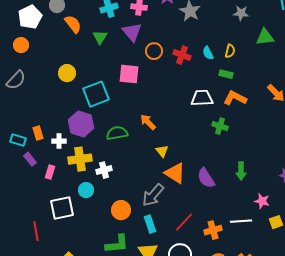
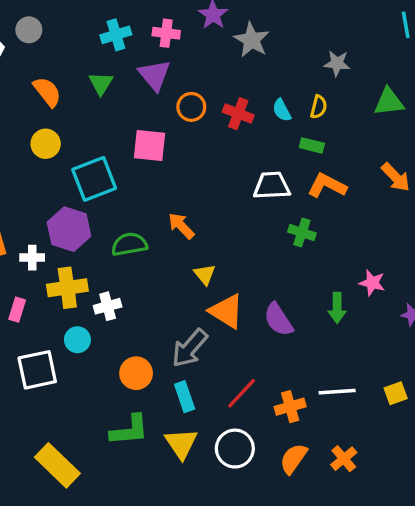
gray star: (241, 13) -> (337, 63), moved
orange semicircle: (73, 24) -> (47, 92), moved
green triangle: (265, 37) -> (389, 102), moved
pink star: (262, 201) -> (372, 283), moved

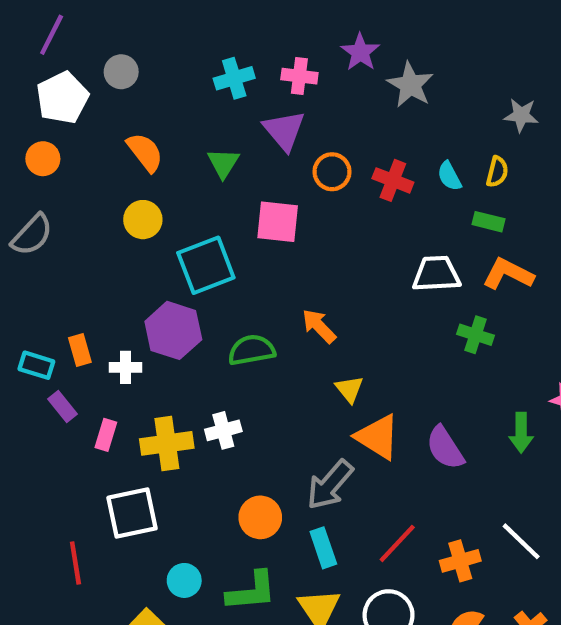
green triangle: (101, 83) -> (223, 163), moved
yellow cross: (67, 288) -> (167, 443), moved
cyan circle: (77, 340) -> (184, 580), moved
white line: (337, 392) -> (521, 541), turned 48

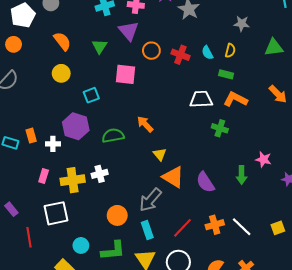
cyan square: (206, 265) -> (91, 95), size x0.6
purple rectangle: (62, 407) -> (11, 209), moved
orange cross: (460, 561) -> (215, 225), moved

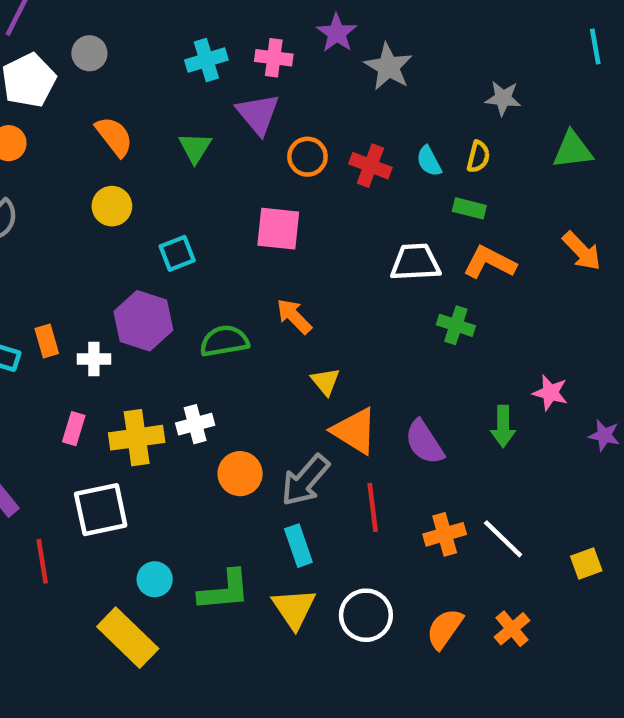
pink square: (125, 74) -> (278, 229), moved
orange circle: (117, 215) -> (240, 474), moved
red line: (183, 228) -> (373, 507), moved, turned -50
yellow square: (278, 228) -> (586, 564), moved

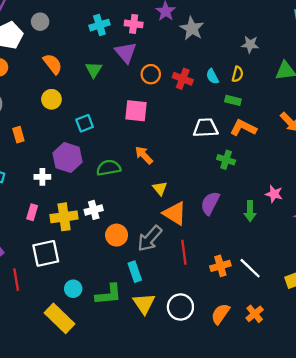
orange rectangle: (47, 341) -> (18, 135), moved
purple semicircle: (424, 442) -> (210, 203), moved, turned 60
cyan rectangle: (298, 546) -> (135, 272), moved

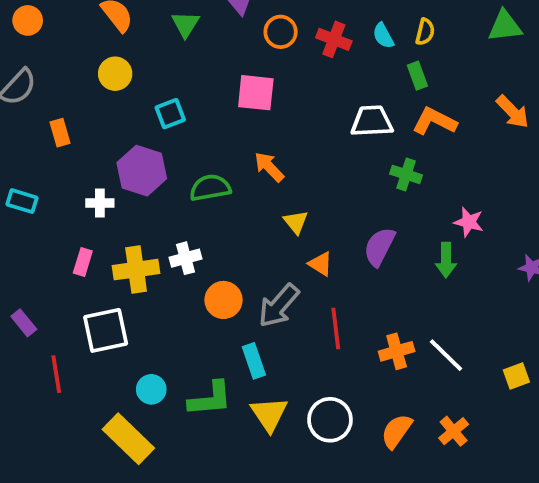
green rectangle: (233, 100) -> (417, 76), turned 56
pink star: (274, 194) -> (469, 222), moved
orange triangle: (175, 213) -> (320, 264), size x0.6

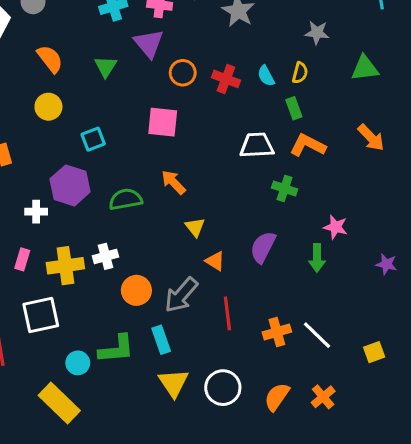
green L-shape: (210, 399) -> (116, 349), moved

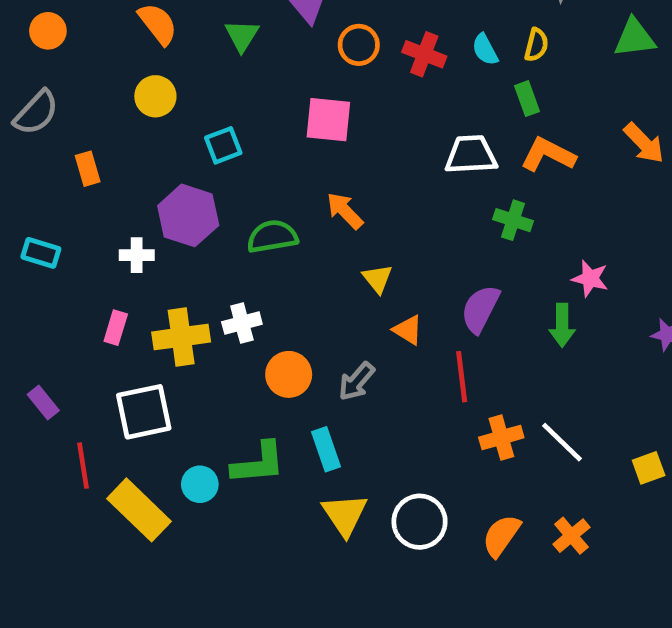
gray arrow: (181, 295) -> (356, 381), size x0.7
red line: (227, 314) -> (462, 377), moved
yellow rectangle: (59, 403) -> (139, 510), moved

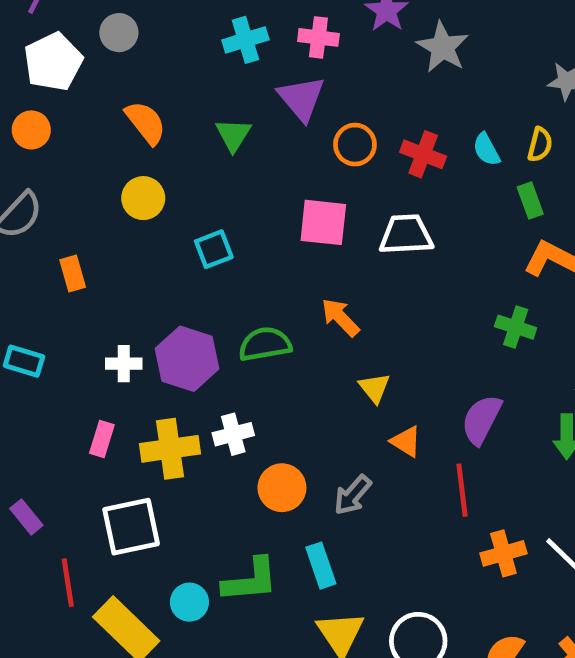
white trapezoid: (471, 155) -> (406, 235), moved
purple hexagon: (188, 215) -> (187, 359), moved

